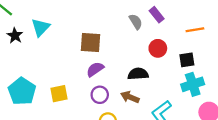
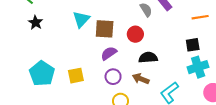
cyan triangle: (40, 27) -> (81, 19), moved
red circle: (158, 48) -> (135, 34), moved

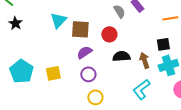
brown arrow: (141, 79) -> (144, 60), moved, turned 49

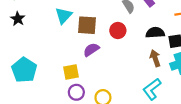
black semicircle: (121, 56) -> (155, 33), moved
yellow square: (53, 73) -> (71, 72), moved
purple circle: (88, 74) -> (76, 92), moved

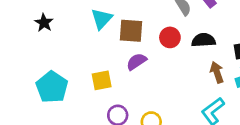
black semicircle: (155, 33) -> (203, 40), moved
yellow square: (71, 72) -> (102, 80), moved

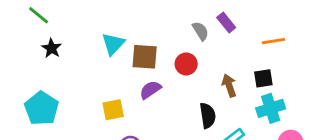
black semicircle: (203, 40) -> (208, 116), moved, turned 85
brown arrow: (217, 72) -> (229, 85), moved
cyan pentagon: (52, 87) -> (42, 108), moved

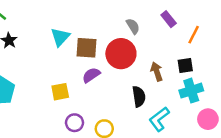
purple rectangle: (226, 22) -> (169, 19), moved
orange line: (273, 41) -> (194, 35), turned -54
red circle: (186, 64) -> (121, 54), size x1.6

